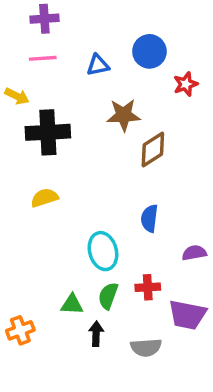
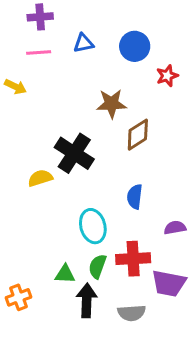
blue triangle: (98, 65) -> (84, 43), moved
black cross: (48, 132) -> (74, 153), moved, turned 36
red cross: (148, 287) -> (133, 259), size x1.5
black arrow: (96, 334) -> (87, 300), size x1.5

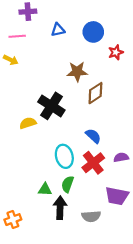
pink line: (39, 53) -> (17, 36), moved
blue semicircle: (135, 197) -> (93, 136), turned 126
red cross: (133, 259) -> (93, 163), moved, turned -35
orange cross: (18, 297) -> (13, 220), moved

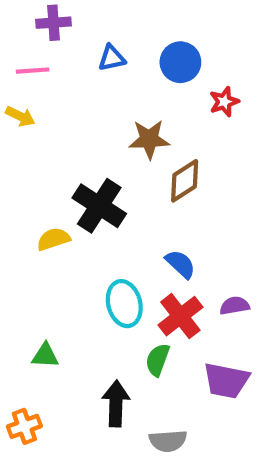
green semicircle: (68, 184) -> (158, 360), moved
green triangle: (45, 190) -> (45, 356), moved
gray semicircle: (91, 216) -> (168, 441), moved

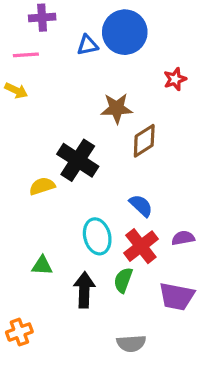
blue circle: (180, 62) -> (125, 32), moved, size x1.4
green triangle: (45, 356) -> (42, 266), moved
black arrow: (116, 403) -> (84, 290), moved

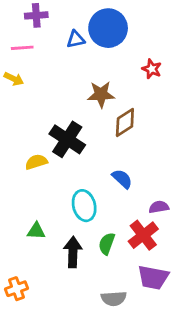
red star: (175, 79) -> (152, 69), turned -30
red cross: (141, 246) -> (143, 235), moved
purple trapezoid: (177, 296) -> (153, 277), moved

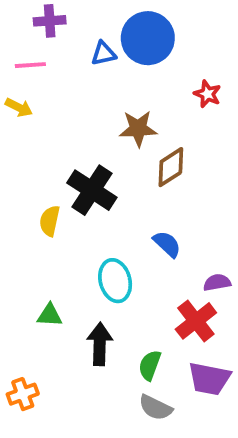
yellow semicircle: (36, 162) -> (50, 221), turned -60
green semicircle: (107, 244) -> (150, 365), moved
gray semicircle: (114, 299) -> (155, 408), turned 30

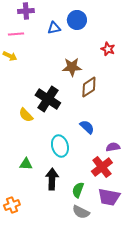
blue circle: (148, 38) -> (77, 20), size x0.7
yellow semicircle: (50, 221) -> (26, 115), turned -56

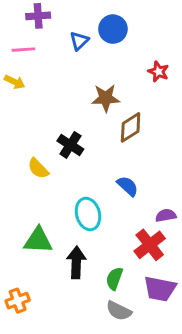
blue triangle: (54, 28) -> (79, 41), turned -32
black cross: (48, 99) -> (70, 145), size x0.7
green triangle: (26, 164) -> (38, 240), size x1.5

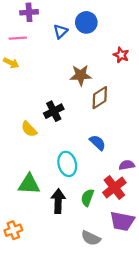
black cross: (70, 145) -> (54, 111), turned 30
green semicircle: (114, 279) -> (87, 198), moved

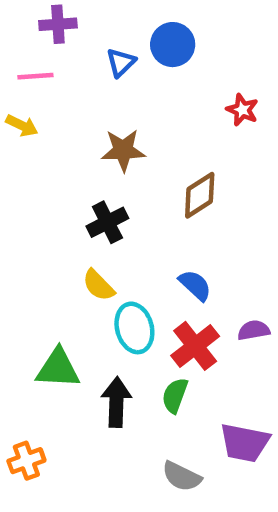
brown star: (81, 75) -> (123, 150), moved
yellow semicircle: (29, 129) -> (98, 285), moved
red cross: (114, 188) -> (195, 346), moved

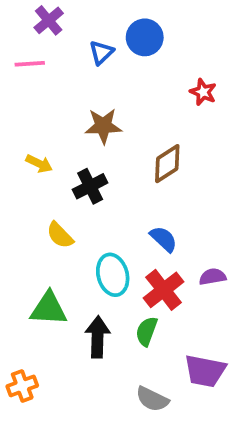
purple cross: (58, 24) -> (49, 20), turned -36
yellow arrow: (22, 126) -> (39, 164), moved
yellow semicircle: (98, 285) -> (60, 235), moved

